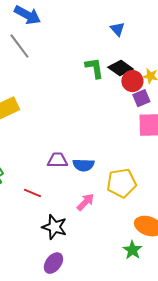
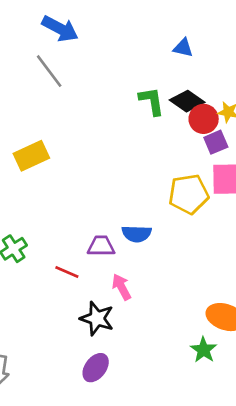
blue triangle: (117, 29) -> (183, 48), turned -35
purple trapezoid: (57, 160) -> (101, 246), moved
yellow pentagon: (121, 183) -> (189, 194), moved
pink arrow: (85, 202) -> (122, 287), moved, turned -72

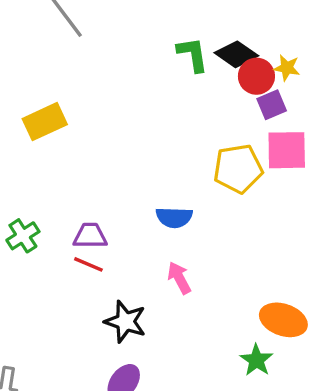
purple trapezoid: (101, 246) -> (90, 236), moved
pink arrow: (122, 287) -> (179, 278), moved

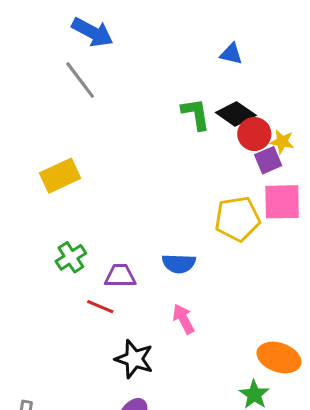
yellow star: (287, 68) -> (282, 142), moved
green cross: (23, 236) -> (71, 257), moved
purple trapezoid: (90, 236) -> (120, 276), moved

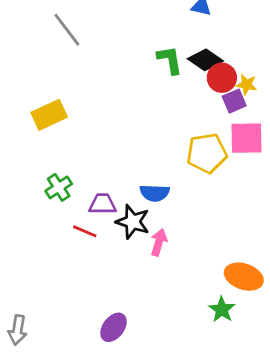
pink arrow: (183, 319) -> (159, 242), turned 44
black star: (134, 359) -> (133, 222), moved

